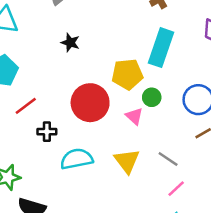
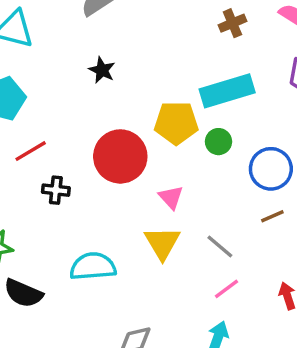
cyan rectangle: (161, 48) -> (227, 91), turned 48
green circle: (152, 97) -> (218, 142), moved
pink triangle: (134, 116) -> (171, 197), moved
cyan semicircle: (77, 159) -> (93, 266), moved

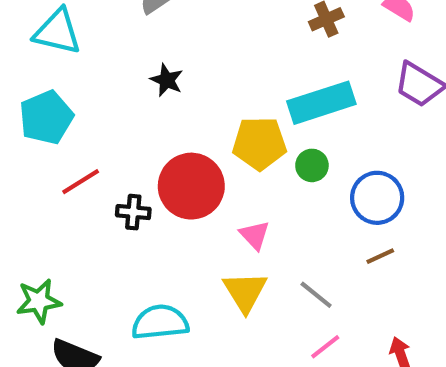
black cross: (56, 190) -> (133, 212), moved

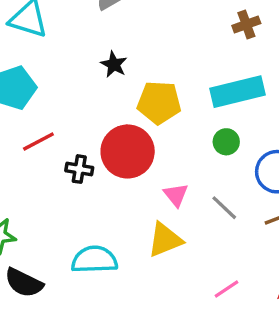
yellow pentagon: (259, 143) -> (159, 102), moved
yellow triangle: (245, 292) -> (165, 240), turned 36
gray line: (316, 295) -> (224, 208), moved

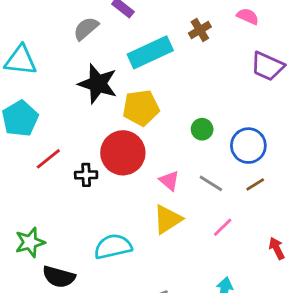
black star: (114, 64) -> (98, 84), size x1.8
cyan rectangle: (238, 92) -> (150, 52), moved
pink line: (226, 289) -> (223, 227), moved

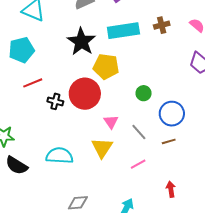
yellow triangle: (167, 219) -> (102, 148), turned -40

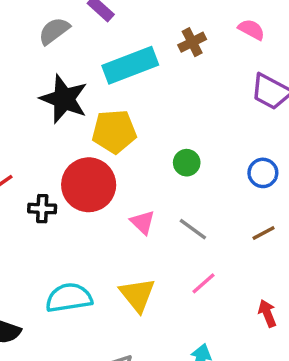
blue circle: (172, 114) -> (263, 173), moved, size x0.7
brown line: (169, 141) -> (264, 233), moved
yellow triangle: (102, 148) -> (137, 295), moved

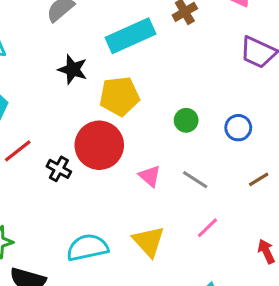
black star: (64, 99) -> (73, 69), size x0.7
blue circle: (263, 173) -> (238, 128), moved
black cross: (42, 209) -> (59, 169), turned 30

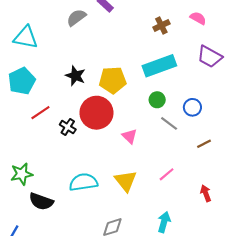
cyan rectangle: (130, 36) -> (159, 66), moved
black star: (73, 69) -> (75, 76), moved
gray line: (195, 180) -> (169, 123), moved

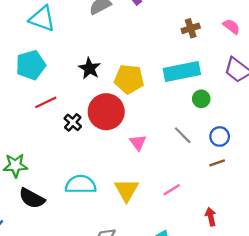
green circle: (157, 100) -> (201, 99), moved
blue circle: (192, 107) -> (220, 137), moved

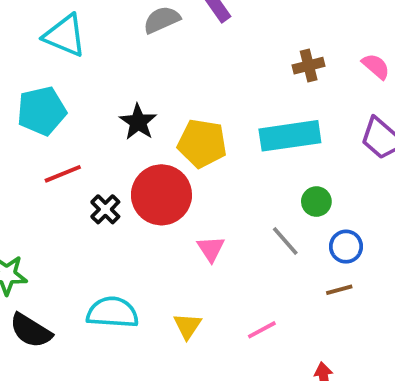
green circle: (201, 99) -> (316, 202), moved
yellow triangle: (126, 190) -> (187, 326), size x0.7

